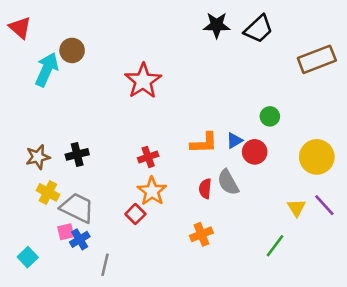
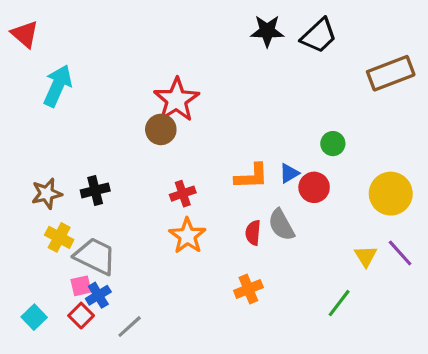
brown circle: (72, 50) -> (161, 129), moved
red square: (135, 214) -> (81, 316), moved
gray line: (105, 265) -> (130, 327), turned 35

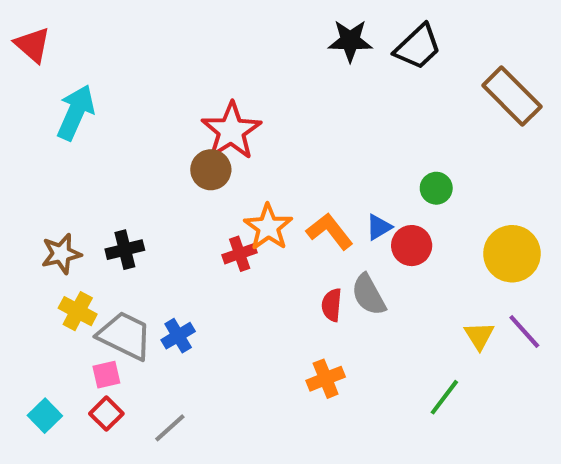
brown rectangle: (391, 73) -> (512, 96), turned 66
orange L-shape: (252, 176) -> (330, 231), turned -126
orange star: (187, 236) -> (268, 227), moved
blue cross: (98, 295) -> (178, 336), moved

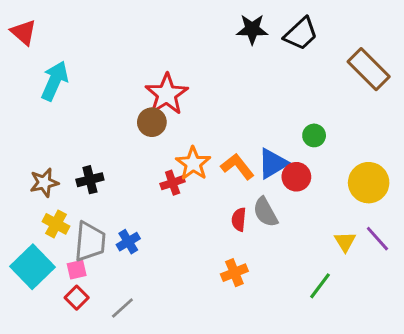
blue triangle: (379, 227) -> (273, 163), size x1.6
gray trapezoid: (125, 336) -> (90, 242), turned 69
cyan square: (45, 416) -> (32, 267), moved, size x1.8

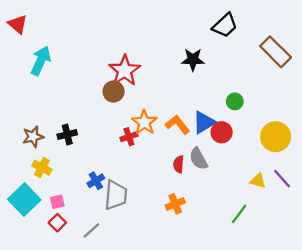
black star: (252, 29) -> (193, 60), moved
gray trapezoid: (90, 242) -> (116, 195), moved
yellow triangle: (345, 242) -> (258, 181), turned -42

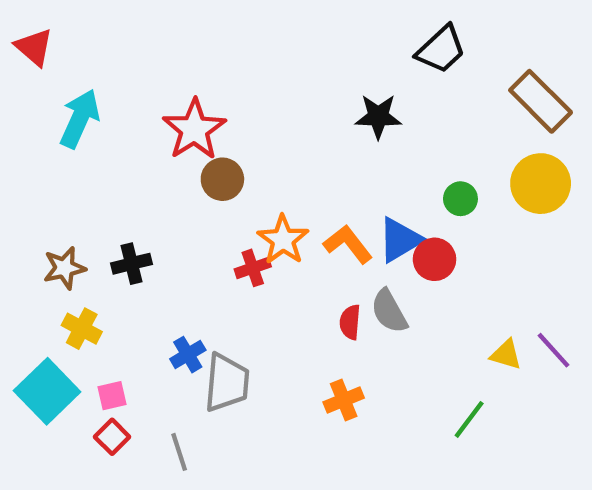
red star: (125, 71) -> (194, 129), moved
yellow circle: (276, 137) -> (541, 184), moved
gray line: (91, 230) -> (179, 452), turned -66

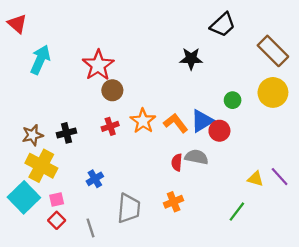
red cross: (253, 268) -> (110, 126), moved
gray semicircle: (389, 311) -> (196, 157), turned 130
yellow cross: (82, 329) -> (41, 166), size x1.6
gray trapezoid: (227, 383) -> (129, 208), moved

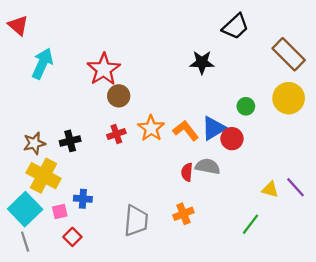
blue cross: (95, 179) -> (83, 199), moved, turned 35
red square: (57, 220) -> (72, 237), moved
gray line: (90, 228) -> (25, 242), moved

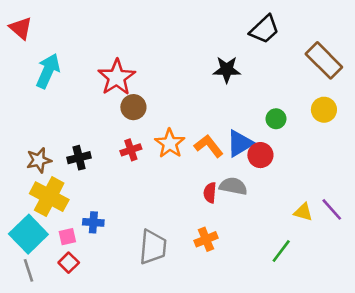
yellow circle: (289, 98) -> (324, 110), size x0.7
red square: (72, 237) -> (69, 263), moved

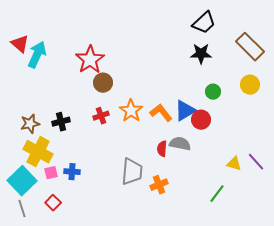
red triangle: (21, 28) -> (20, 44), moved
black star: (227, 70) -> (201, 54), moved
pink square: (67, 237) -> (51, 173), moved
gray trapezoid: (153, 247) -> (132, 172), moved

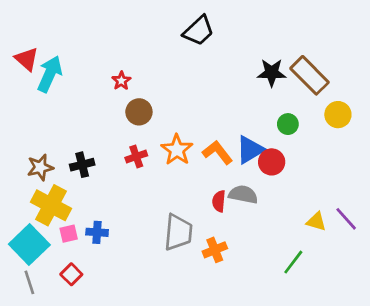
black trapezoid: (204, 23) -> (199, 31), moved
brown rectangle: (250, 47) -> (310, 75), moved
red star: (90, 60) -> (121, 81), size x0.5

